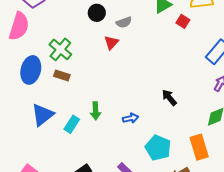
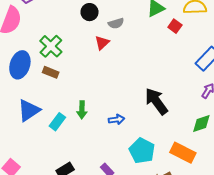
black arrow: (169, 98) -> (156, 101), size x1.6
orange rectangle: (199, 147) -> (183, 153), turned -50

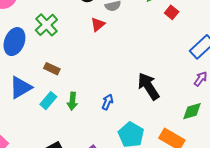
brown rectangle: (51, 72) -> (52, 69), moved
green arrow: (82, 110) -> (72, 101), moved
blue arrow: (116, 119) -> (107, 102), turned -63

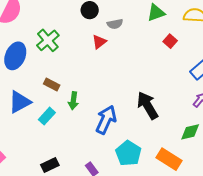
red square: (172, 12) -> (170, 41), moved
green arrow: (72, 101) -> (73, 101), moved
blue arrow: (107, 102) -> (106, 120), size x1.8

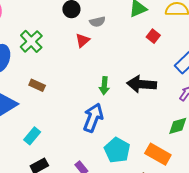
green arrow: (73, 101) -> (104, 86), moved
black arrow: (147, 105) -> (142, 84), moved, turned -52
cyan rectangle: (47, 116) -> (32, 136), moved

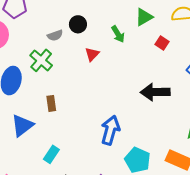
gray semicircle: (97, 22) -> (55, 35), moved
brown rectangle: (37, 85) -> (51, 103), turned 63
green arrow: (104, 86) -> (118, 34), moved, turned -30

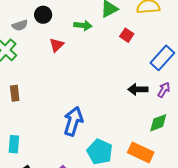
green arrow: (118, 34) -> (83, 25), turned -54
black arrow: (155, 92) -> (138, 89), moved, size x0.7
cyan rectangle: (51, 154) -> (14, 144), turned -30

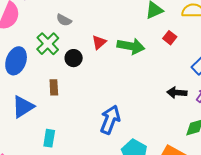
black circle: (43, 15) -> (74, 58), moved
gray semicircle: (20, 25) -> (64, 20), turned 42
green arrow: (83, 25) -> (131, 46), moved, size x1.5

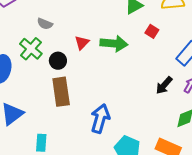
brown rectangle: (54, 87) -> (61, 92), moved, size x1.8
black arrow: (177, 93) -> (164, 85), turned -48

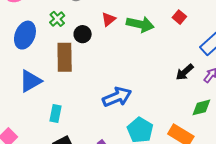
green cross: (31, 49) -> (57, 19), size x0.7
brown rectangle: (61, 92) -> (65, 57), moved
blue arrow: (100, 119) -> (117, 97), turned 44

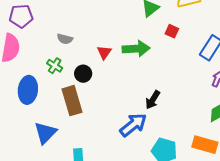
black arrow: (185, 72) -> (153, 100), moved

